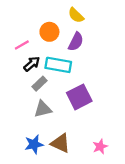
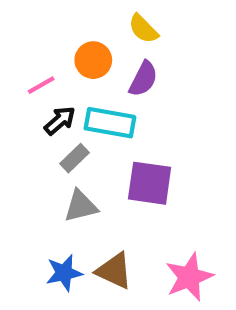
purple square: (79, 97) -> (150, 183), turned 35
pink star: (100, 147) -> (189, 277), size x1.6

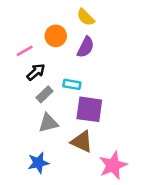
cyan rectangle: (110, 123) -> (72, 84), moved, size x0.6
brown triangle: (114, 271) -> (82, 142), moved

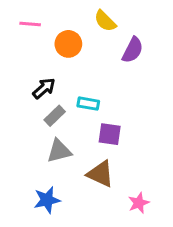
purple semicircle: (86, 47) -> (133, 50), moved
pink line: (25, 51) -> (30, 24), moved, turned 35
purple square: (89, 109) -> (110, 134), size x0.7
pink star: (113, 165) -> (139, 203), size x0.6

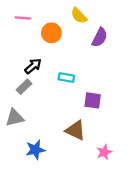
gray rectangle: (55, 116) -> (24, 87), moved
purple square: (110, 134) -> (93, 100), moved
gray triangle: (59, 151) -> (15, 118), moved

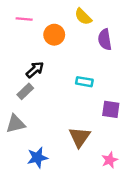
purple semicircle: (100, 37) -> (105, 40), turned 144
cyan rectangle: (66, 78) -> (84, 82), moved
purple square: (93, 100) -> (111, 109), moved
brown triangle: (75, 130) -> (80, 137), turned 40

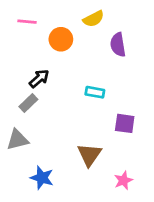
yellow semicircle: (83, 17) -> (93, 19), turned -72
blue star: (37, 158) -> (42, 178), turned 30

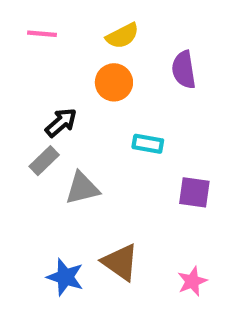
yellow semicircle: (93, 19) -> (122, 36), moved
orange circle: (61, 39) -> (114, 82), moved
gray triangle: (17, 140) -> (82, 188), moved
brown triangle: (89, 155) -> (120, 262), moved, turned -30

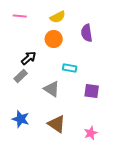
gray triangle: (82, 188) -> (52, 89), moved, turned 48
blue star: (65, 277) -> (21, 119), moved

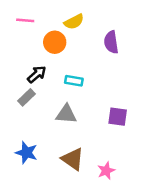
orange circle: (54, 39) -> (55, 42), moved
cyan rectangle: (70, 68) -> (74, 81), moved
gray triangle: (52, 89) -> (66, 114), turned -30
pink star: (91, 133) -> (106, 171), moved

